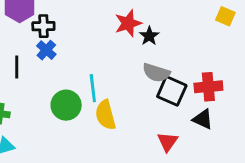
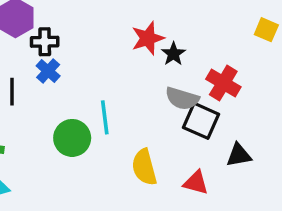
red cross: (208, 87) -> (223, 83), moved, turned 36
yellow semicircle: (106, 115) -> (144, 167), moved
black triangle: (203, 119) -> (239, 155), turned -35
red triangle: (168, 142) -> (196, 183), turned -50

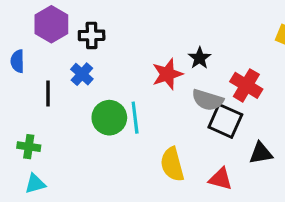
red star: (148, 38) -> (167, 74), moved
black cross: (45, 42) -> (92, 35), moved
green circle: (72, 138) -> (109, 118), moved

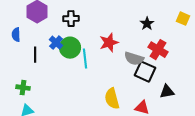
black cross: (92, 35) -> (71, 19), moved
black star: (200, 58) -> (147, 24), moved
green circle: (109, 118) -> (70, 48), moved
cyan line: (135, 118) -> (85, 59), moved

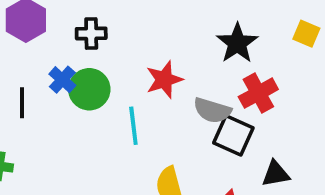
black star: (147, 24) -> (237, 43), size x1.5
red cross: (158, 50) -> (258, 93), turned 30
cyan line: (85, 59) -> (133, 126), moved

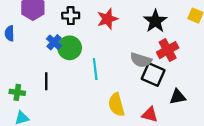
red star: (164, 80) -> (107, 19), moved
black line: (22, 103) -> (46, 81), moved

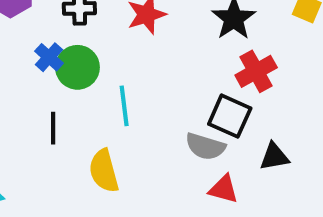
gray semicircle: (141, 60) -> (205, 146), moved
black line: (46, 81) -> (53, 128), moved
yellow semicircle: (116, 105) -> (104, 171), moved

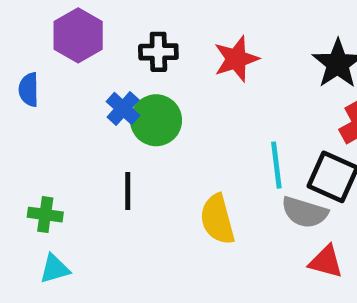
cyan line: (124, 106) -> (276, 165), moved
yellow semicircle: (104, 171) -> (217, 219), moved

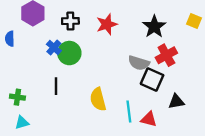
cyan line: (276, 165) -> (129, 111), moved
gray semicircle: (305, 212) -> (139, 63), moved

